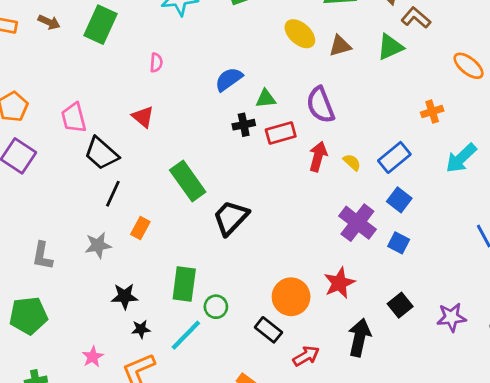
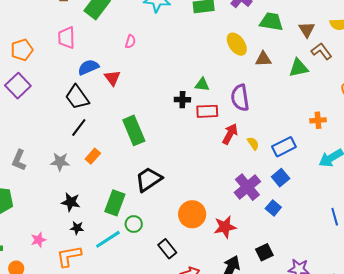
blue semicircle: (229, 79) -> (88, 67), moved
pink trapezoid: (74, 118) -> (66, 38), moved
black trapezoid: (231, 218) -> (149, 179), moved
orange circle: (291, 297) -> (192, 214), moved

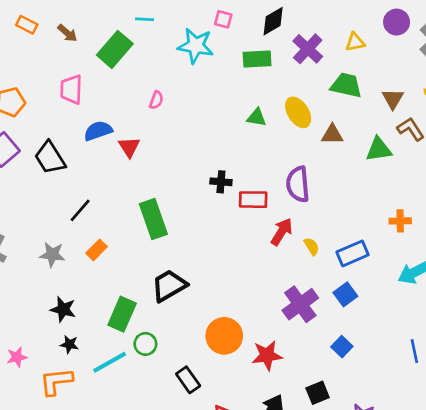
green triangle: (202, 85) -> (257, 117), moved
black trapezoid: (77, 97) -> (50, 158), moved
blue square: (273, 208) -> (342, 347), moved

